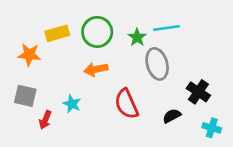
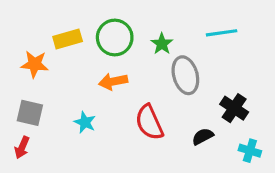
cyan line: (166, 28) -> (222, 33), moved
red arrow: (45, 120) -> (22, 147), moved

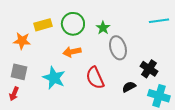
cyan line: (222, 33) -> (159, 21), moved
cyan star: (85, 122) -> (54, 78), size x1.6
cyan cross: (250, 151) -> (159, 96), size x1.5

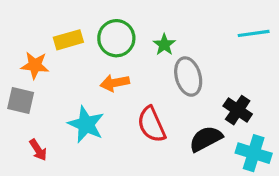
gray square: (19, 72) -> (21, 100), moved
black semicircle: (129, 87) -> (206, 139), size x1.5
red arrow: (14, 94) -> (38, 150), moved, turned -56

